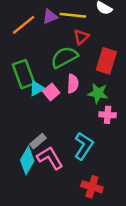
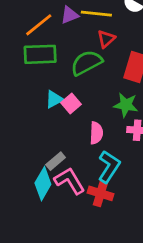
green rectangle: (24, 74) -> (40, 54), moved, turned -72
pink semicircle: (73, 84) -> (96, 133), moved
red cross: (92, 187) -> (101, 193), moved

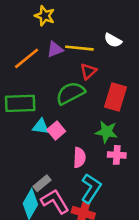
green rectangle: (40, 54) -> (20, 103), moved
cyan triangle: (54, 99) -> (41, 127), turned 36

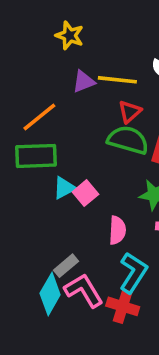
orange line: (27, 58) -> (39, 117), moved
green semicircle: (70, 93) -> (128, 140), moved, turned 44
cyan triangle: (41, 127) -> (64, 188), turned -36

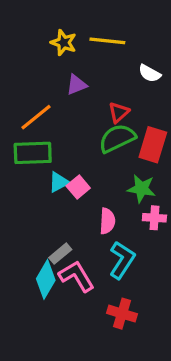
yellow line: (117, 80) -> (107, 41), moved
green semicircle: (128, 140) -> (117, 138), turned -42
red cross: (123, 306) -> (122, 314), moved

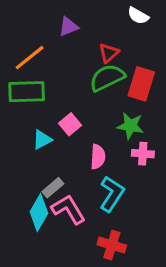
cyan triangle: (59, 182) -> (42, 140), moved

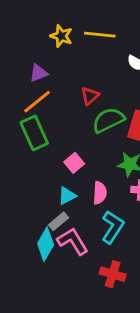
purple triangle: (68, 27) -> (38, 73), moved
red triangle: (109, 53) -> (90, 96), moved
green rectangle: (27, 92) -> (34, 133), turned 68
cyan triangle: (42, 140) -> (67, 196), moved

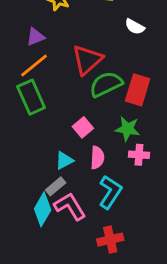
red triangle: (90, 96) -> (87, 60), size x1.6
pink square: (74, 163) -> (83, 127), moved
red cross: (113, 274) -> (110, 240), turned -30

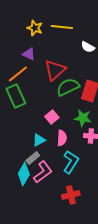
purple triangle: (35, 37) -> (29, 54), moved, turned 48
pink L-shape: (70, 206) -> (43, 172), turned 85

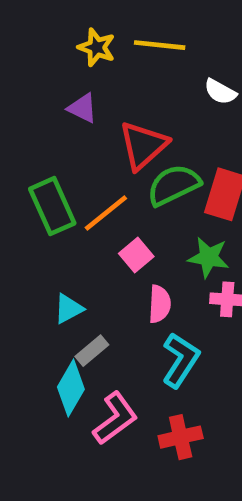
orange line: (18, 74) -> (106, 213), moved
cyan triangle: (39, 140) -> (69, 309), moved
pink L-shape: (43, 172) -> (115, 418), moved

